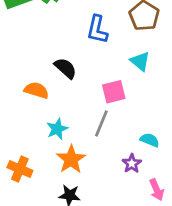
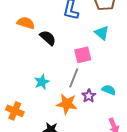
orange semicircle: (36, 90) -> (26, 23), moved
orange star: (71, 159) -> (67, 104), moved, turned -30
purple star: (132, 163) -> (89, 96), moved

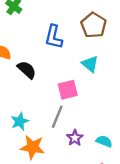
cyan semicircle: (109, 90) -> (104, 141), moved
orange star: (67, 104) -> (33, 147), moved

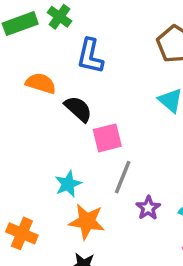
blue L-shape: (54, 37) -> (90, 56), moved
pink square: (68, 90) -> (107, 138), moved

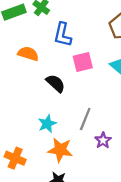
black semicircle: (78, 109) -> (55, 83), moved
pink square: (107, 138) -> (83, 62), moved

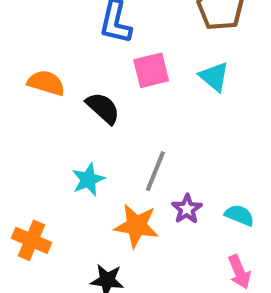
orange semicircle: (28, 54) -> (46, 83), moved
orange star: (60, 150) -> (137, 226), moved

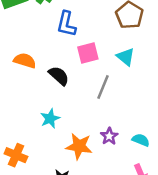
gray line: (155, 171) -> (103, 87), moved

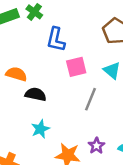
black semicircle: (59, 76) -> (36, 94), moved, turned -30

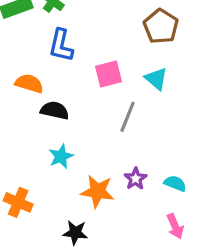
blue L-shape: (56, 39) -> (61, 45), moved

